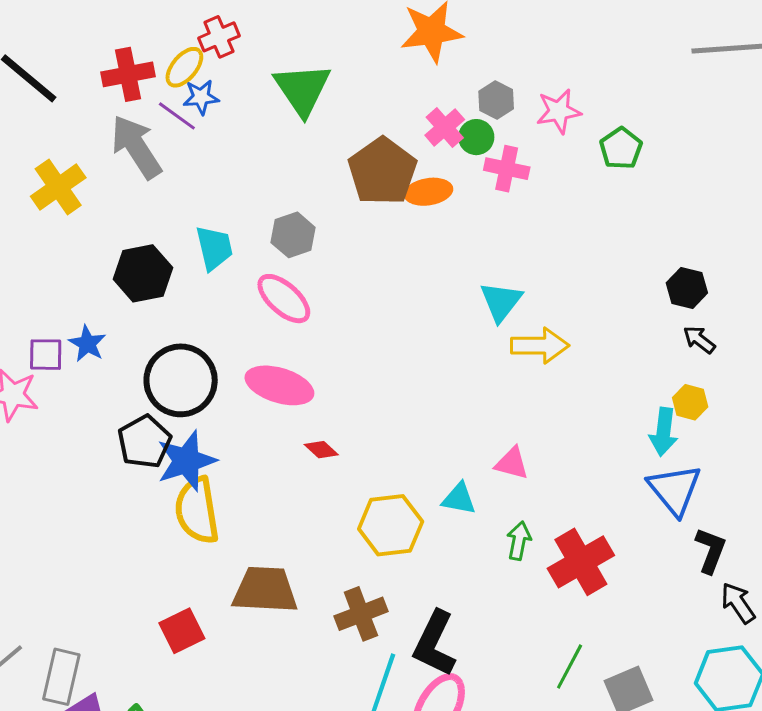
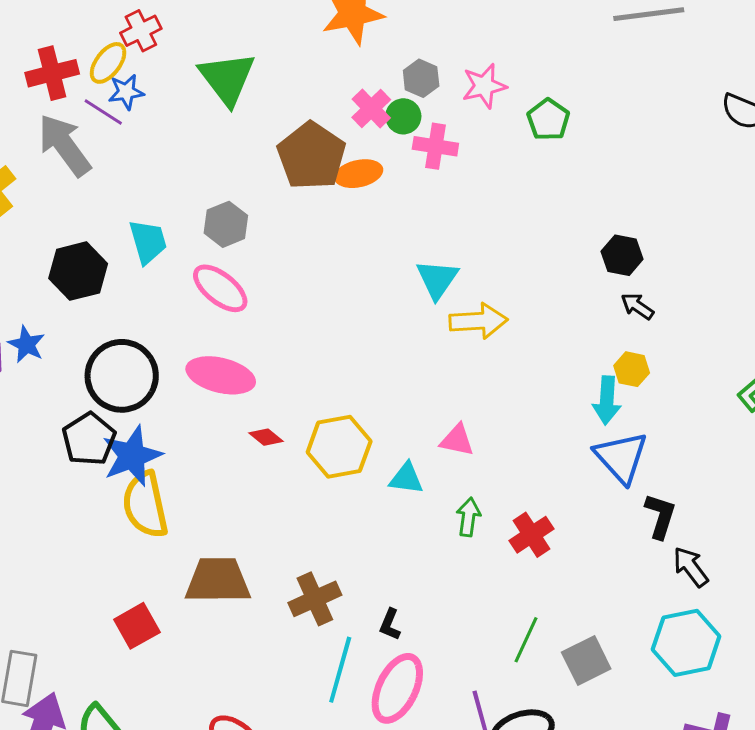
yellow hexagon: (391, 525) -> (339, 447), moved
red cross: (581, 562) -> (532, 535), size x0.7
black L-shape: (435, 644) -> (390, 624), size x0.5

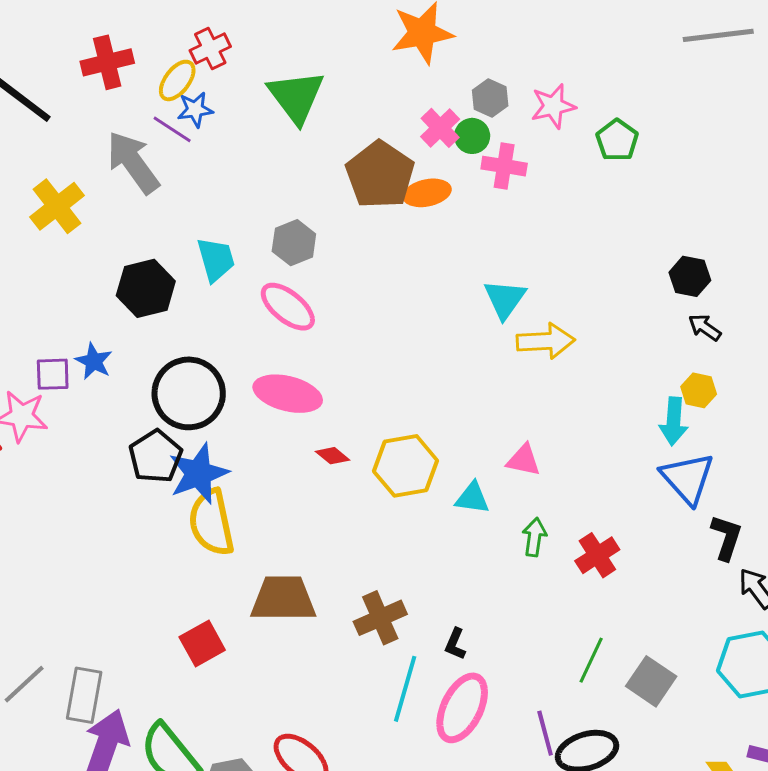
red cross: (52, 73) -> (107, 62), moved
gray square: (586, 660) -> (651, 681), turned -30

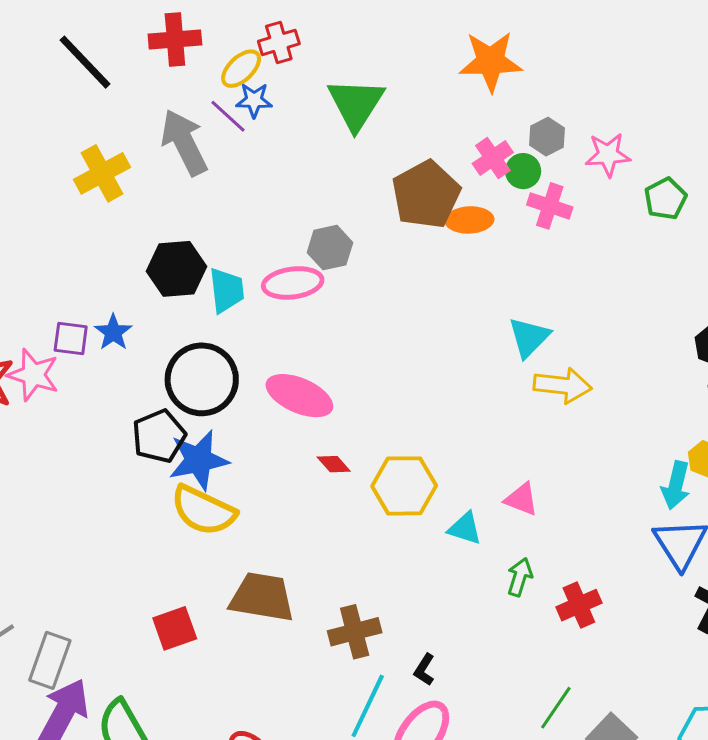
cyan trapezoid: (216, 260) -> (227, 290), moved
pink ellipse: (288, 307) -> (293, 283), moved, turned -56
yellow semicircle: (211, 523) -> (203, 510), turned -62

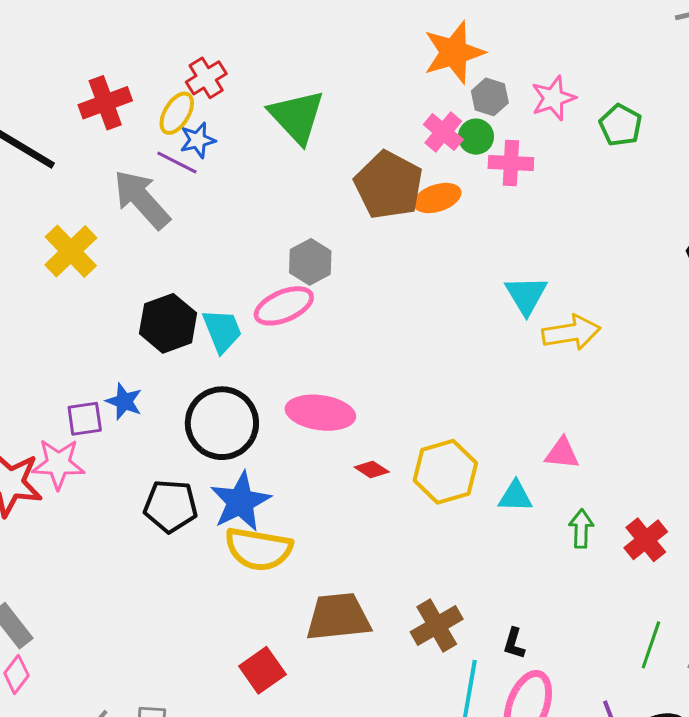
orange star: (491, 61) -> (454, 52), moved
black pentagon: (159, 436) -> (170, 506), moved, turned -30

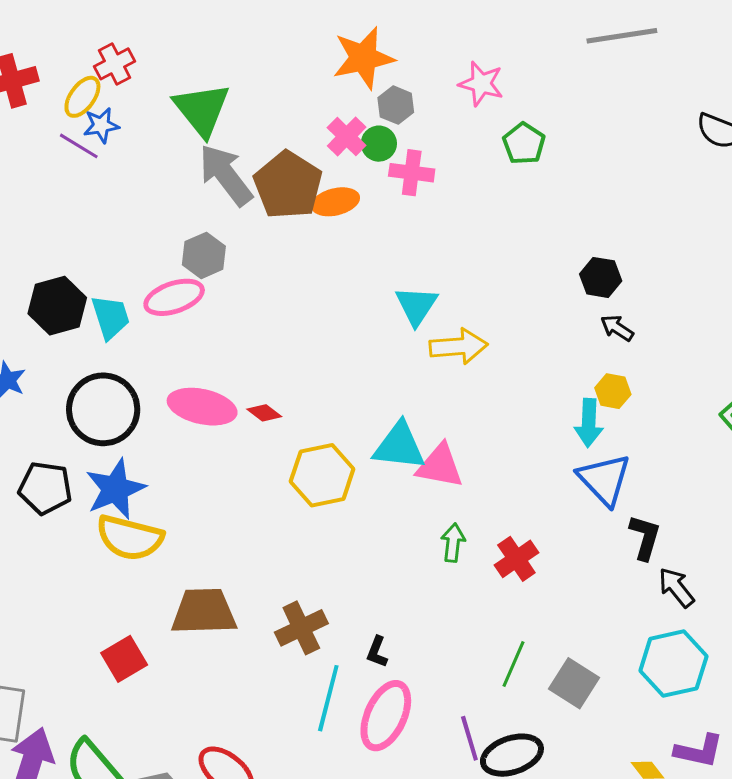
pink star: (553, 98) -> (481, 84), moved, turned 30
gray arrow: (142, 199) -> (226, 175), moved
pink triangle: (562, 453) -> (440, 466), size x1.4
red diamond: (372, 470) -> (264, 413), moved
cyan triangle: (515, 496) -> (399, 446), moved, size x1.5

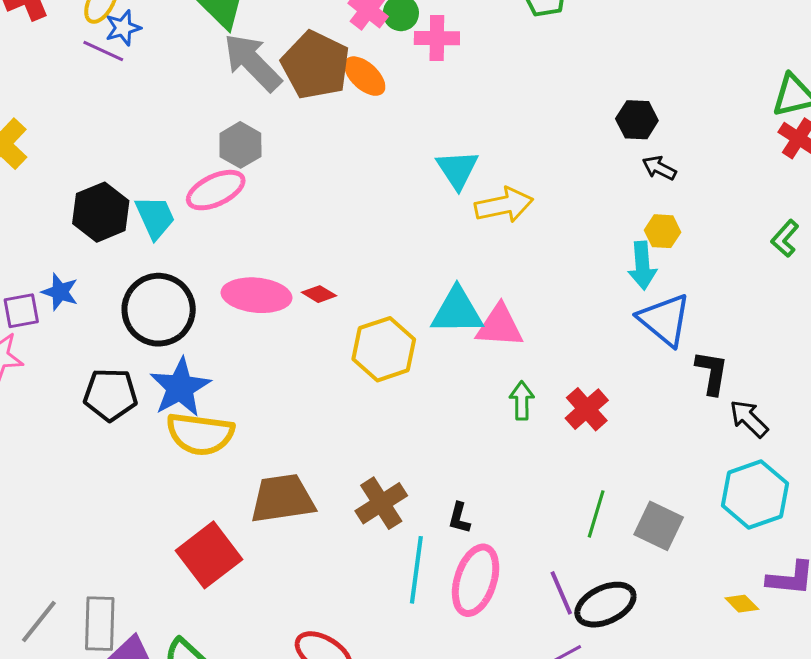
orange ellipse: (335, 202) -> (365, 76), turned 63
red square: (124, 659) -> (209, 555), size x1.4

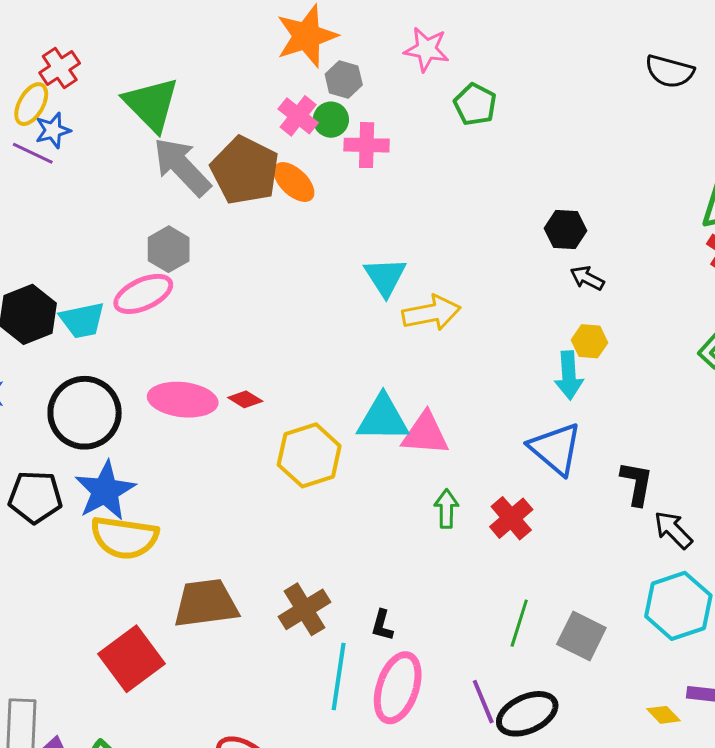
cyan trapezoid: (155, 217) -> (82, 320), turned 102
blue triangle: (665, 320) -> (555, 449), moved

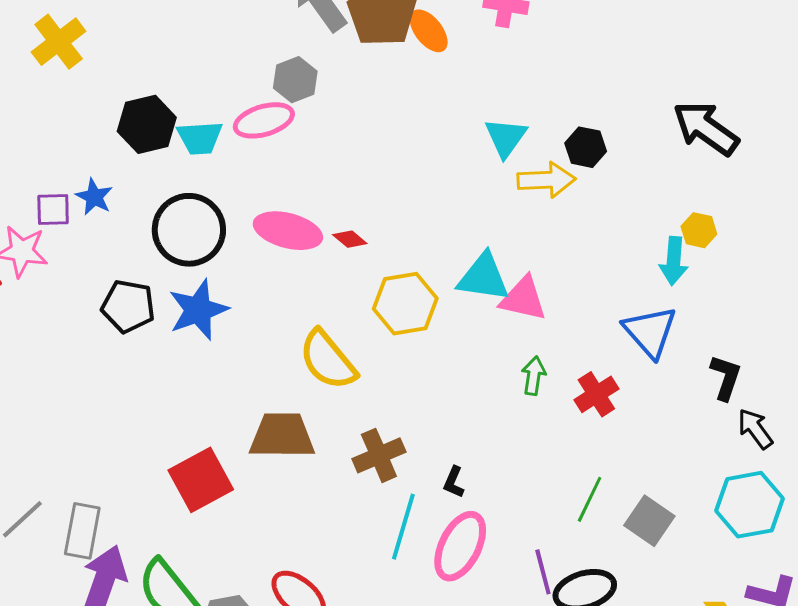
black hexagon: (566, 230) -> (586, 147), moved
black arrow: (587, 278) -> (706, 128), moved, size x2.0
yellow semicircle: (124, 538) -> (328, 360), moved, turned 34

